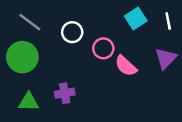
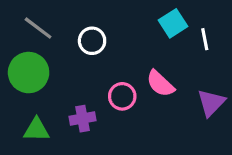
white line: (168, 21) -> (205, 39), moved
pink circle: (103, 48) -> (122, 96), moved
purple triangle: (166, 58) -> (211, 103), moved

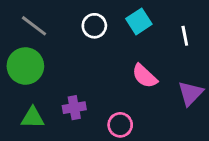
cyan square: (173, 23) -> (139, 21), moved
white circle: (92, 41) -> (94, 26), moved
pink circle: (122, 96) -> (120, 125), moved

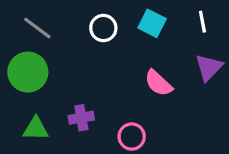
cyan square: (139, 21) -> (152, 23), turned -30
white line: (185, 36) -> (202, 22), moved
purple triangle: (191, 93) -> (209, 67), moved

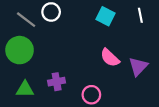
white circle: (103, 28) -> (51, 12), moved
purple triangle: (209, 67) -> (138, 66), moved

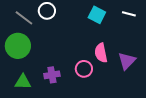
white line: (140, 15) -> (129, 14), turned -64
pink semicircle: (110, 58) -> (101, 53), turned 36
pink circle: (91, 95) -> (84, 69), moved

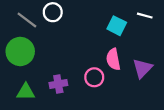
cyan square: (97, 15) -> (117, 26), moved

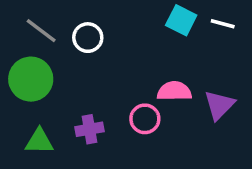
white circle: (53, 12) -> (88, 38), moved
cyan square: (117, 26) -> (181, 20), moved
pink semicircle: (113, 59) -> (174, 91), turned 100

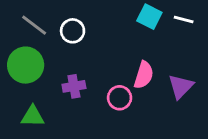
pink semicircle: (174, 91) -> (144, 75), turned 108
purple cross: (90, 129) -> (74, 86), moved

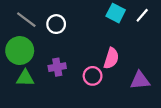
white line: (184, 19) -> (142, 15), turned -64
purple triangle: (181, 86) -> (140, 80), moved, turned 40
green triangle: (33, 116) -> (25, 78), moved

